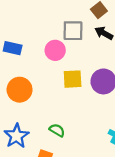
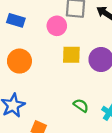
green semicircle: (57, 130) -> (81, 105), moved

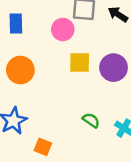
blue rectangle: (16, 20) -> (16, 24), turned 72

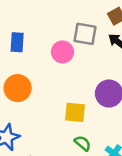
yellow square: (80, 62) -> (75, 112), moved

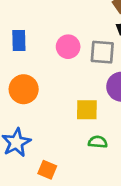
gray square: (85, 34) -> (102, 52), moved
green semicircle: (83, 143) -> (98, 142), turned -30

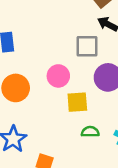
pink circle: (68, 47) -> (58, 76), moved

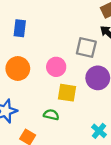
green semicircle: (90, 132) -> (51, 115), moved

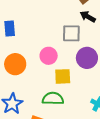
green semicircle: (51, 115) -> (53, 99), size x1.5

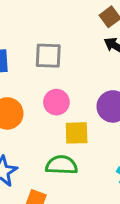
gray square: (71, 33) -> (48, 56), moved

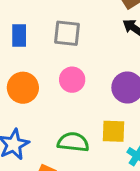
yellow square: (77, 133) -> (114, 131), moved

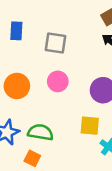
blue rectangle: (19, 35) -> (16, 31), moved
green semicircle: (73, 142) -> (40, 132), moved

